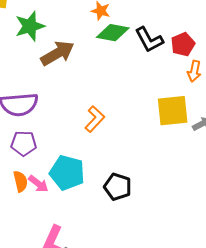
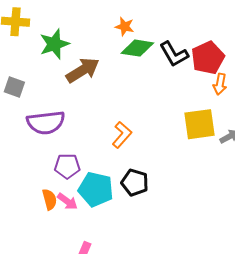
red pentagon: (183, 44) -> (208, 58), size x1.4
purple pentagon: (24, 143) -> (67, 166), moved
black pentagon: (118, 187) -> (135, 183), moved

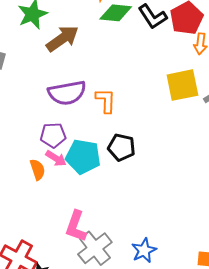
purple semicircle: (46, 123) -> (67, 93), moved
orange L-shape: (122, 135) -> (106, 101), turned -36
pink arrow: (67, 201) -> (56, 158), moved

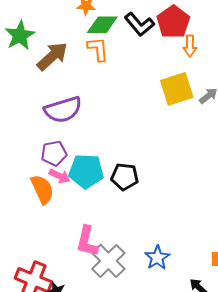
orange L-shape: (106, 101) -> (98, 49), moved
black pentagon: (122, 147) -> (125, 177), moved
orange semicircle: (37, 170) -> (42, 189), size x1.4

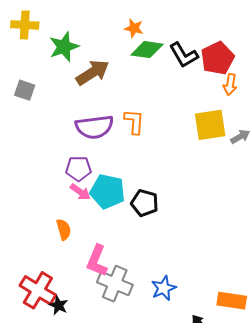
orange L-shape: (98, 49) -> (134, 122), moved
orange semicircle: (42, 189) -> (64, 229), moved, size x0.7
gray cross: (108, 261) -> (115, 284), turned -32

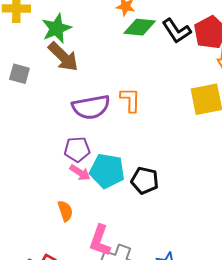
brown arrow: (93, 73) -> (63, 57), moved, turned 80

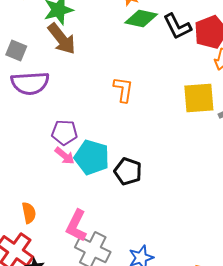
purple semicircle: (91, 107) -> (30, 83), moved
orange semicircle: (65, 211) -> (29, 213), moved

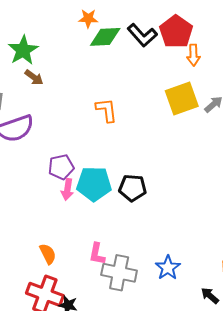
brown arrow: (62, 39) -> (34, 77), size x0.6
pink arrow: (65, 156) -> (67, 189), turned 75
pink L-shape: (76, 226) -> (97, 254), size x0.7

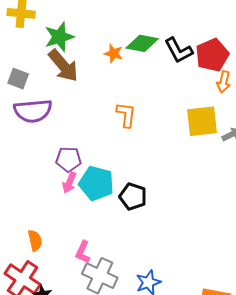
orange star: (88, 19) -> (113, 53), moved
brown arrow: (34, 77) -> (63, 66), size x1.8

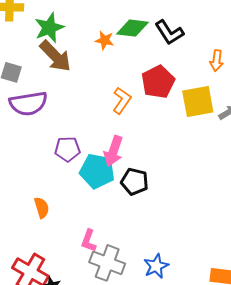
red pentagon: (212, 55) -> (158, 82), moved
orange L-shape: (126, 115) -> (122, 101), turned 32
pink arrow: (69, 183) -> (113, 151), moved, size x1.4
orange semicircle: (35, 240) -> (42, 208), moved

